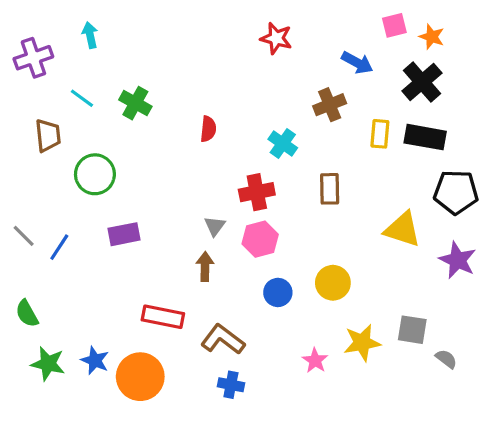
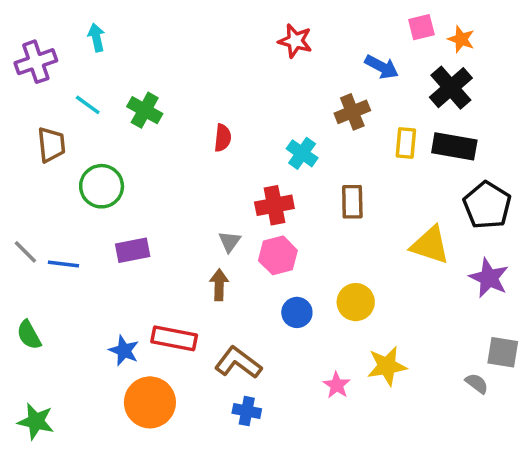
black pentagon: (456, 192) -> (487, 205), turned 30
blue line: (59, 247) -> (63, 264), turned 64
gray square: (412, 330) -> (503, 352), moved
blue star: (95, 360) -> (124, 351), moved
green star: (48, 364) -> (36, 421), moved

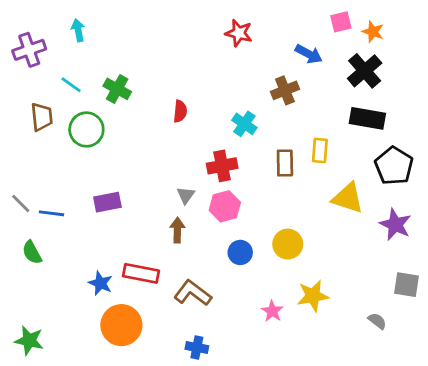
yellow rectangle: (406, 143) -> (320, 150), moved
green circle: (102, 186) -> (86, 129), moved
green semicircle: (29, 335) -> (32, 252), moved
gray semicircle: (477, 383) -> (377, 321), moved
blue cross: (247, 411) -> (197, 347), moved

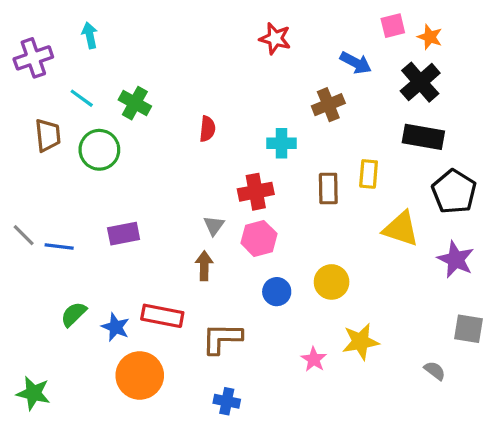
cyan cross: (244, 124) -> (282, 143), turned -35
green semicircle: (32, 252) -> (74, 314), moved, turned 75
brown L-shape: (193, 293) -> (222, 338), turned -36

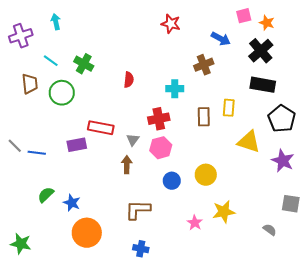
red rectangle: (162, 316) -> (101, 128), moved

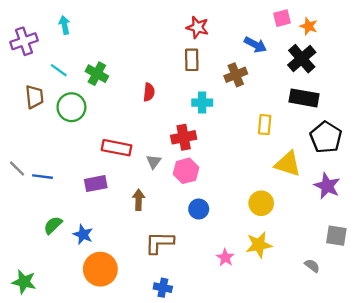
brown rectangle: (204, 117) -> (192, 60), moved
purple rectangle: (77, 145) -> (96, 184), moved
brown arrow: (127, 165) -> (139, 200), moved
yellow circle: (206, 175) -> (261, 203), moved

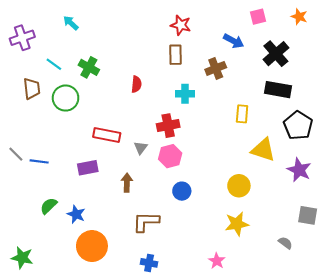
cyan arrow: (64, 25) -> (71, 23), moved, turned -35
orange star: (309, 26) -> (299, 17), moved
pink star: (225, 258) -> (217, 261), moved

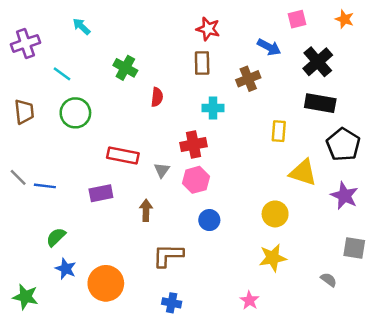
green cross: (89, 67) -> (125, 68), moved
brown trapezoid: (32, 89) -> (24, 112), moved
blue star: (76, 214) -> (66, 269), moved

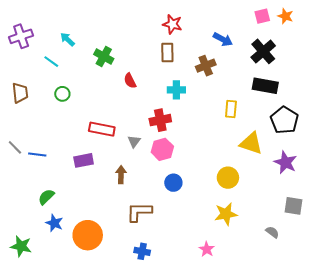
pink square: (297, 19) -> (262, 16), moved
cyan arrow: (81, 26) -> (67, 39), moved
red semicircle: (157, 97) -> (130, 81), turned 147
green circle: (75, 113) -> (62, 94), size x0.6

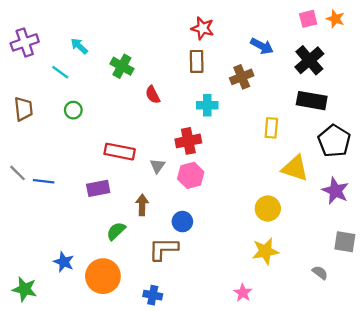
blue circle: (173, 183) -> (182, 222), moved
green semicircle: (46, 197) -> (116, 231), moved
blue cross: (142, 251) -> (153, 295), moved

